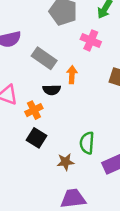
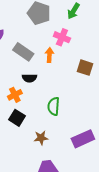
orange arrow: (72, 75) -> (49, 55), moved
green semicircle: (87, 143) -> (54, 106), moved

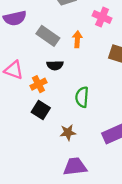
pink cross: (62, 37) -> (102, 17), moved

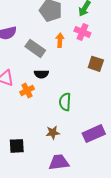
orange arrow: (77, 39) -> (60, 40), moved
black square: (41, 110) -> (17, 146), moved, turned -35

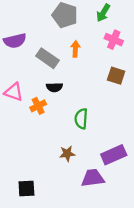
pink cross: (82, 32) -> (114, 40), moved
black square: (17, 146) -> (26, 188), moved
purple trapezoid: (59, 162) -> (93, 178), moved

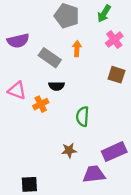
pink cross: (114, 40) -> (114, 40), turned 30

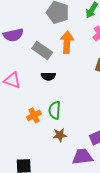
orange arrow: (77, 49) -> (67, 42), size x1.5
orange cross: (41, 104) -> (34, 115), moved
green semicircle: (83, 116) -> (55, 110), moved

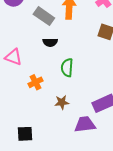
pink triangle: (12, 80) -> (13, 57), moved
green semicircle: (55, 110) -> (67, 68), moved

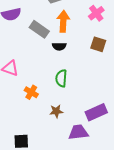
black semicircle: (50, 42) -> (59, 46), moved
orange cross: (35, 82) -> (31, 92), turned -32

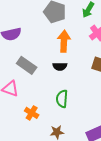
gray rectangle: (39, 29) -> (27, 65), moved

